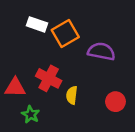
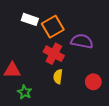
red cross: (49, 78) -> (54, 54), moved

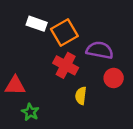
yellow semicircle: (58, 77) -> (81, 96), moved
red circle: (93, 82) -> (114, 78), moved

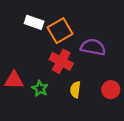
red circle: (114, 78) -> (111, 90), moved
green star: (30, 112) -> (40, 88), moved

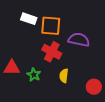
orange square: (60, 31) -> (51, 26), turned 35
red circle: (111, 90) -> (94, 87), moved

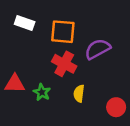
white rectangle: (29, 19) -> (25, 23), moved
purple semicircle: (79, 40) -> (98, 49), turned -40

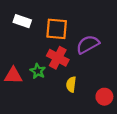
green star: (42, 92) -> (38, 71), moved

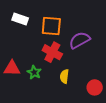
green star: (38, 71) -> (34, 72), moved

